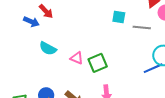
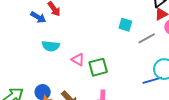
gray line: (142, 28) -> (147, 38), turned -42
cyan semicircle: (48, 48) -> (51, 46), turned -30

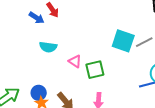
cyan square: (125, 25) -> (123, 41), moved, size x1.6

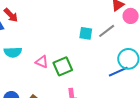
cyan square: (123, 41) -> (86, 33), size x0.6

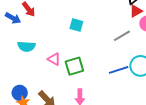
cyan square: (86, 33) -> (76, 25), moved
blue line: (118, 72) -> (119, 70), moved

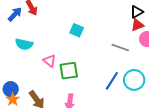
blue arrow: (13, 18) -> (15, 14), turned -84
gray line: (122, 36) -> (120, 47), turned 42
blue line: (119, 70) -> (112, 81), turned -48

